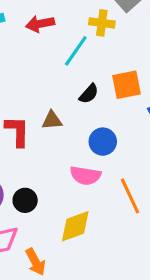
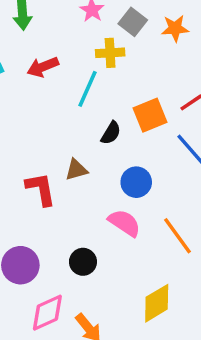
pink semicircle: (85, 176) -> (124, 223), turned -144
black circle: (25, 200) -> (83, 262), moved
yellow diamond: (75, 226) -> (157, 303), moved

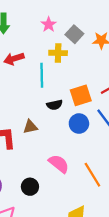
cyan line: (88, 89) -> (42, 75), turned -30
black semicircle: (111, 133) -> (55, 105), turned 42
blue circle: (136, 182) -> (79, 124), moved

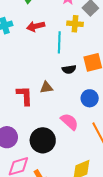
blue circle: (79, 124) -> (90, 98), moved
black circle: (30, 187) -> (43, 140), size x1.6

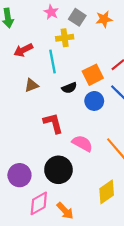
brown triangle: (46, 87) -> (31, 85), moved
red L-shape: (25, 96) -> (53, 123), moved
blue circle: (90, 98) -> (94, 101), moved

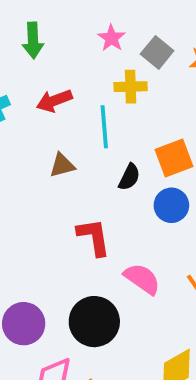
black semicircle: (69, 88) -> (129, 177), turned -48

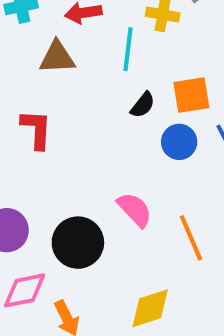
brown triangle: (62, 165) -> (57, 57), moved, size x1.4
red L-shape: (94, 237) -> (36, 129), moved

